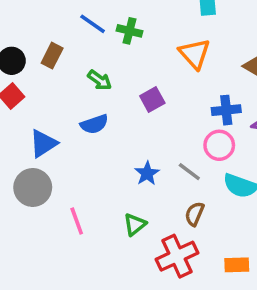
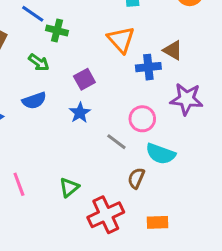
green cross: (129, 31) -> (57, 30), moved
blue cross: (226, 110) -> (148, 67), moved
blue star: (147, 173) -> (80, 113), moved
brown semicircle: (195, 214) -> (136, 178), moved

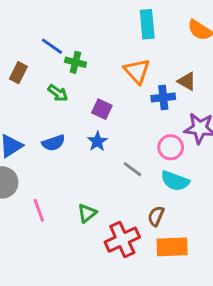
purple square: (84, 79) -> (102, 109), turned -36
blue semicircle: (34, 101) -> (53, 143), moved
pink circle: (142, 119) -> (171, 147), moved
brown semicircle: (136, 178) -> (156, 216), moved
orange rectangle: (158, 222) -> (172, 247), size x1.5

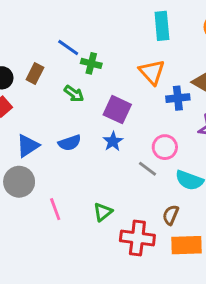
purple square: (102, 109) -> (117, 110), size x1.4
pink circle: (171, 147) -> (165, 147), moved
red cross: (122, 240) -> (137, 238), turned 32

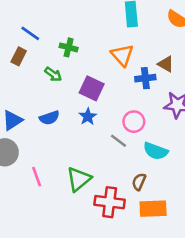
blue line: (68, 48) -> (30, 33), moved
green triangle: (103, 212) -> (79, 179), size x1.5

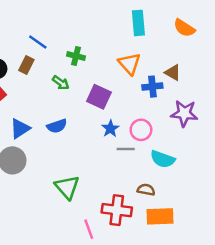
blue star: (88, 116) -> (110, 129), moved
gray line: (118, 141) -> (126, 149), turned -36
pink line: (37, 177) -> (89, 229), moved
green triangle: (79, 179) -> (67, 187), moved, turned -32
brown semicircle: (139, 182) -> (146, 190), turned 78

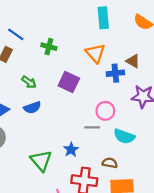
green arrow: (61, 83) -> (29, 82), moved
blue star: (110, 129) -> (71, 150), moved

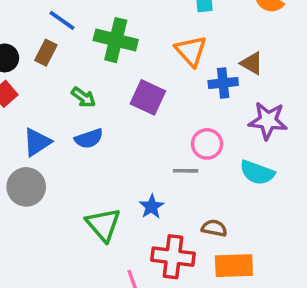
green cross: (49, 47) -> (116, 40), size x1.6
cyan semicircle: (124, 136) -> (257, 173), moved

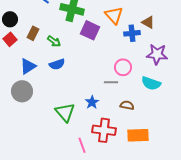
brown rectangle: (46, 53) -> (33, 33), moved
purple square: (148, 97) -> (90, 30), moved
brown semicircle: (214, 228) -> (127, 105), moved

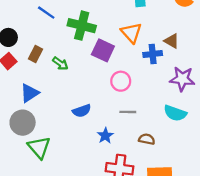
blue semicircle: (57, 64) -> (82, 111), moved
pink circle: (123, 67) -> (121, 81), moved
green triangle: (65, 112) -> (39, 147), moved

